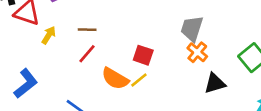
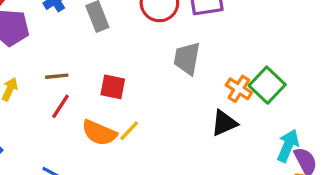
orange cross: (197, 52) -> (239, 89), moved
red square: (143, 55) -> (113, 87), moved

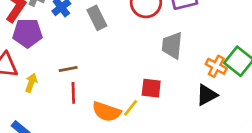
red square: (113, 87) -> (151, 88), moved
red line: (60, 106) -> (73, 93), turned -30

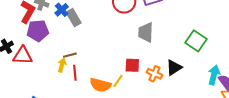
gray rectangle: (97, 18) -> (74, 18), moved
orange cross: (216, 66) -> (154, 74), moved
yellow arrow: (31, 83) -> (62, 65), moved

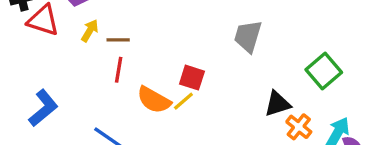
yellow arrow: (62, 65) -> (90, 31), moved
red square: (132, 65) -> (192, 78), moved
orange cross: (154, 74) -> (299, 127), moved

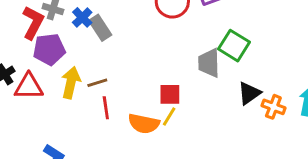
yellow arrow: (90, 31) -> (71, 83), size x1.5
gray trapezoid: (248, 36) -> (209, 63), moved
green square: (324, 71) -> (234, 46), moved

